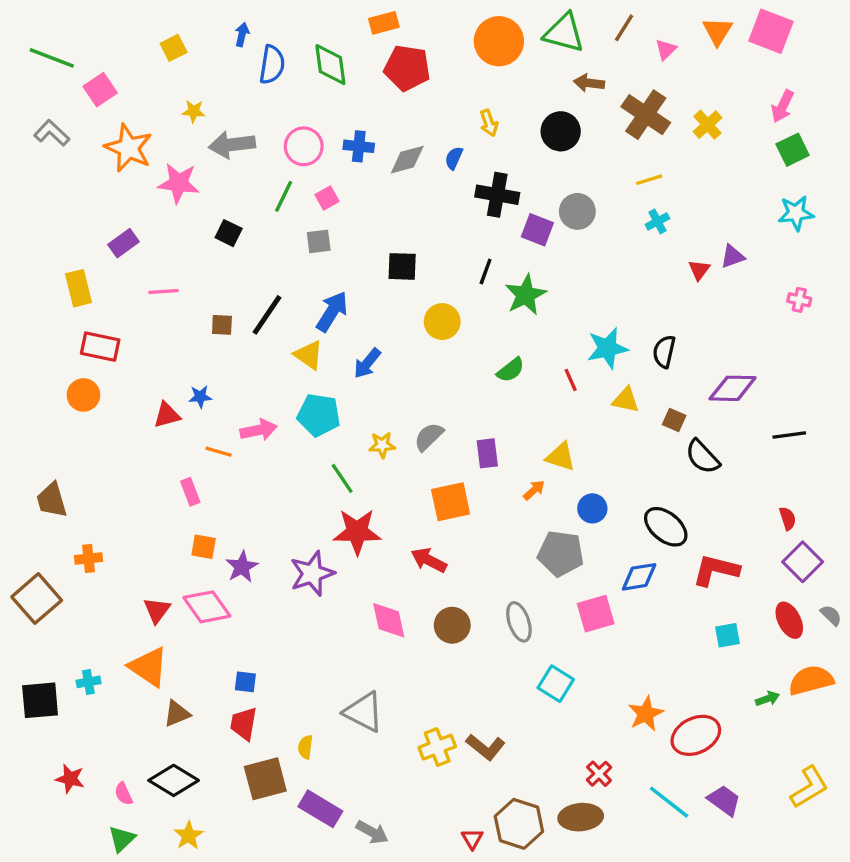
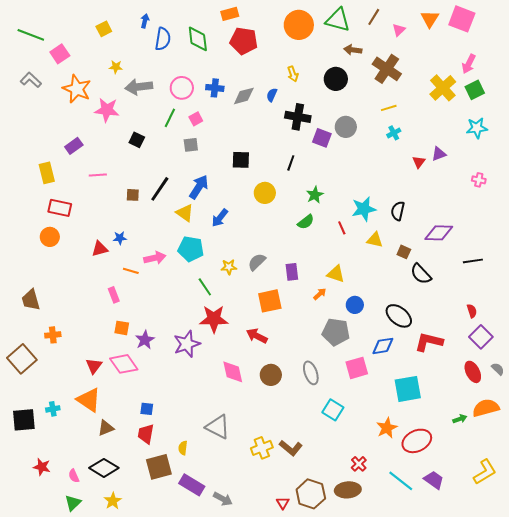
yellow cross: (707, 125) -> (443, 88), moved, size x1.5
green star: (526, 295) -> (315, 195), moved, size x0.7
cyan square: (728, 635) -> (408, 389), moved, size x1.8

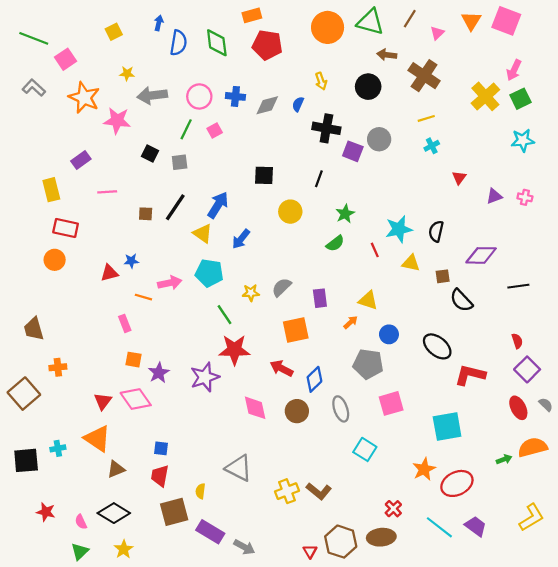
gray square: (191, 145) -> (180, 162), moved
purple triangle: (439, 154) -> (494, 196), moved
brown square: (404, 252) -> (443, 276), turned -32
blue diamond: (383, 346) -> (314, 379), moved, turned -35

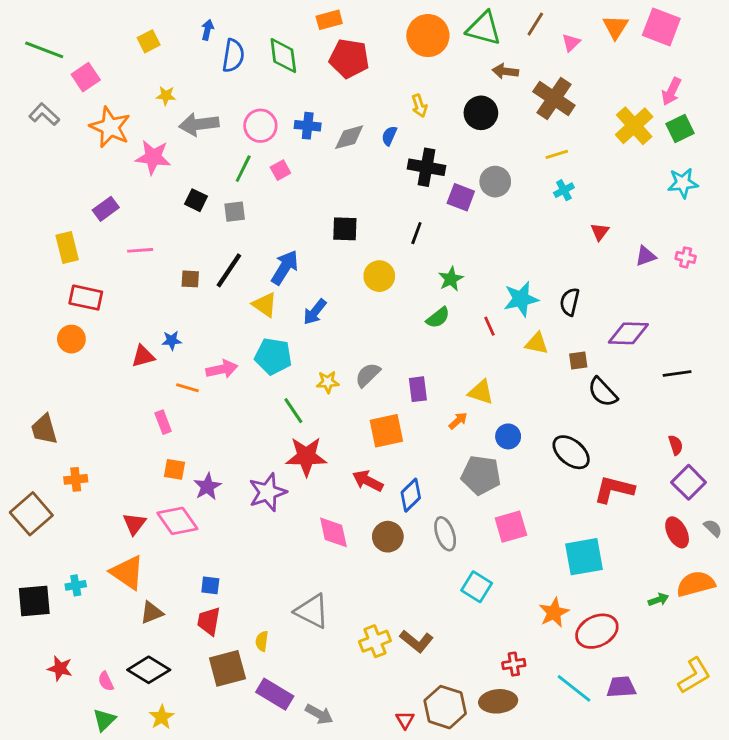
red cross: (393, 509) -> (514, 664), turned 35
purple trapezoid: (476, 526) -> (621, 687), turned -40

